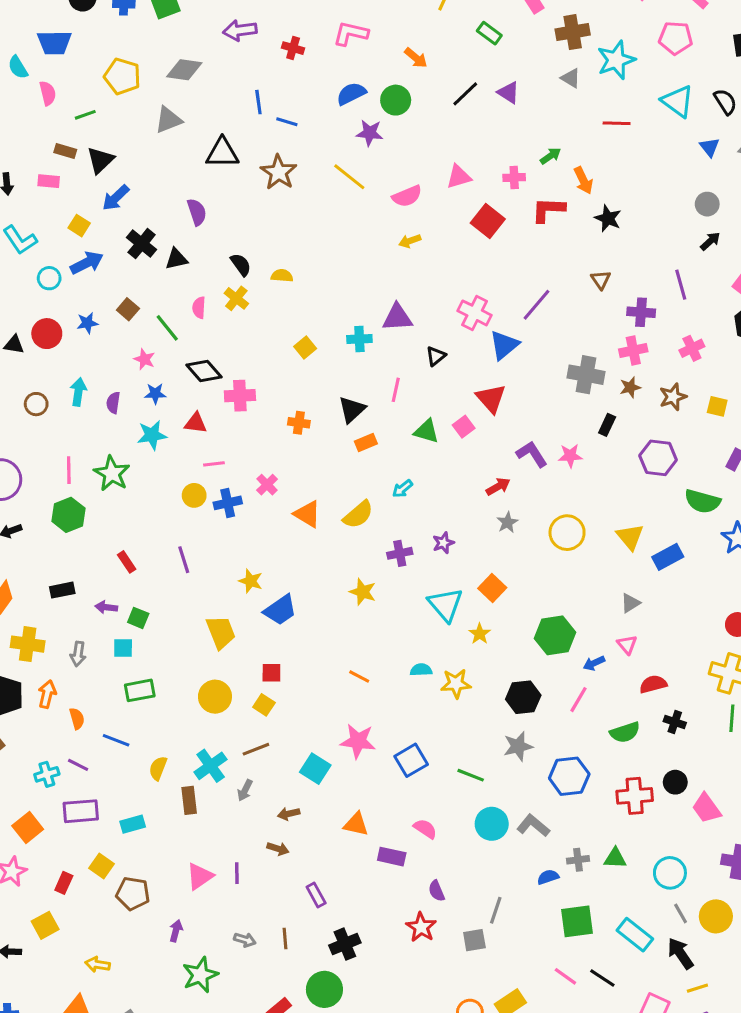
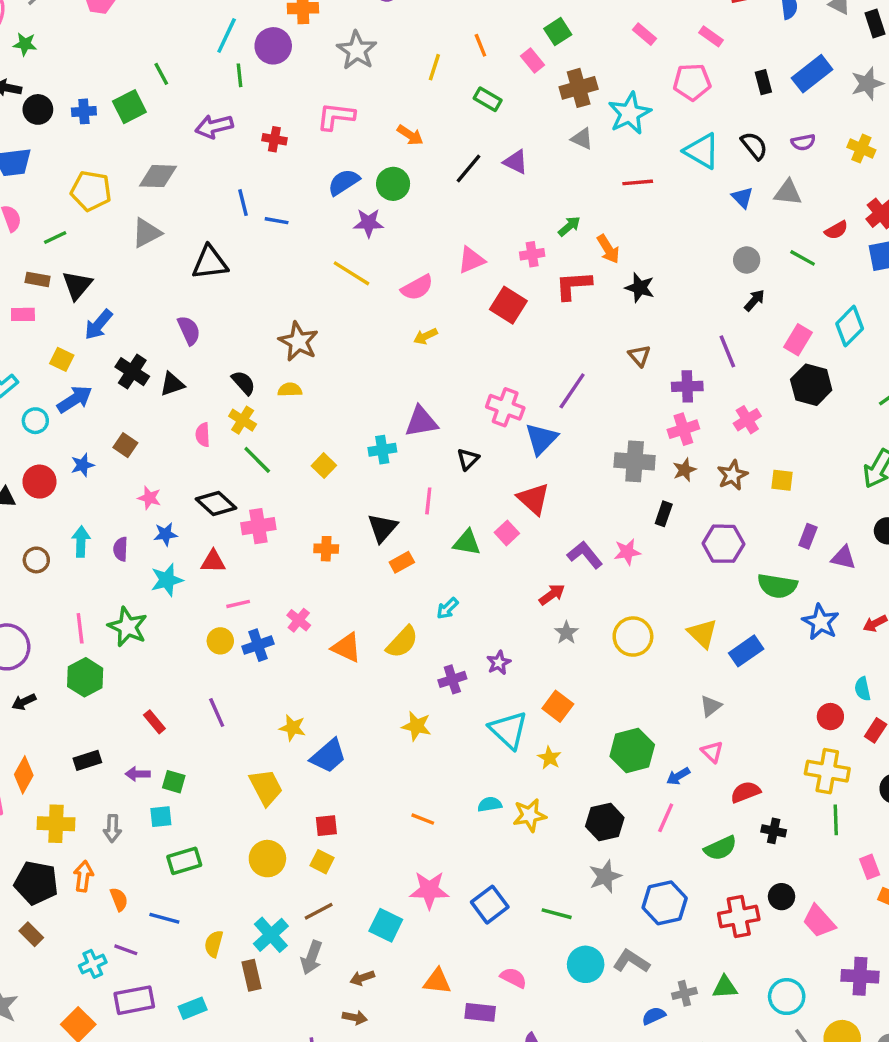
brown star: (279, 172) -> (298, 342), moved
green line: (167, 328) -> (257, 460), moved
gray arrow: (245, 790) -> (312, 958), size x1.4

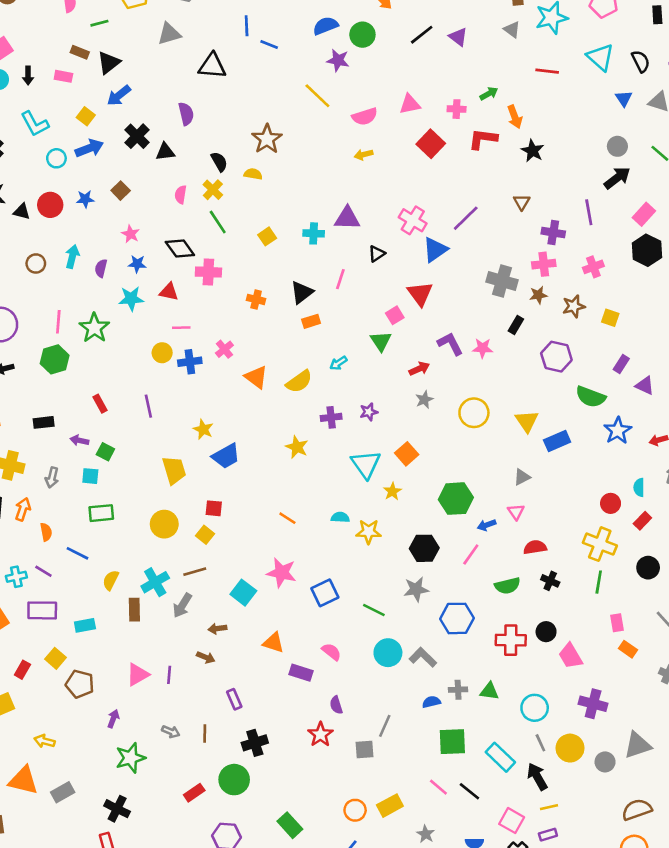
black arrow: (754, 300) -> (617, 178), size x1.5
green triangle: (467, 542) -> (381, 341), moved, turned 35

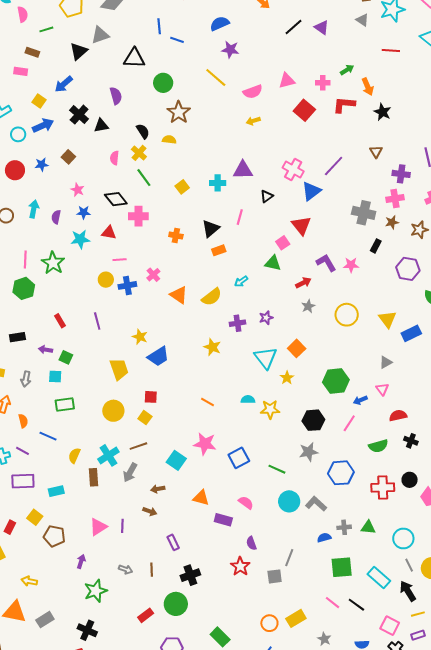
green circle: (362, 35) -> (163, 83), moved
black triangle: (109, 63) -> (79, 51), moved
green triangle: (381, 341) -> (273, 263), turned -42

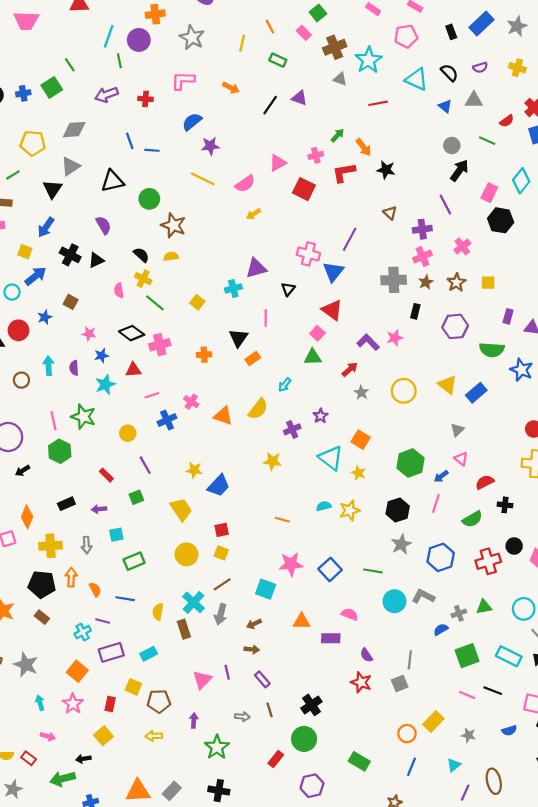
yellow circle: (106, 280) -> (128, 433), moved
green square: (66, 357) -> (136, 497), moved, turned -32
purple rectangle: (173, 542) -> (262, 679), moved
yellow arrow: (29, 581) -> (154, 736), moved

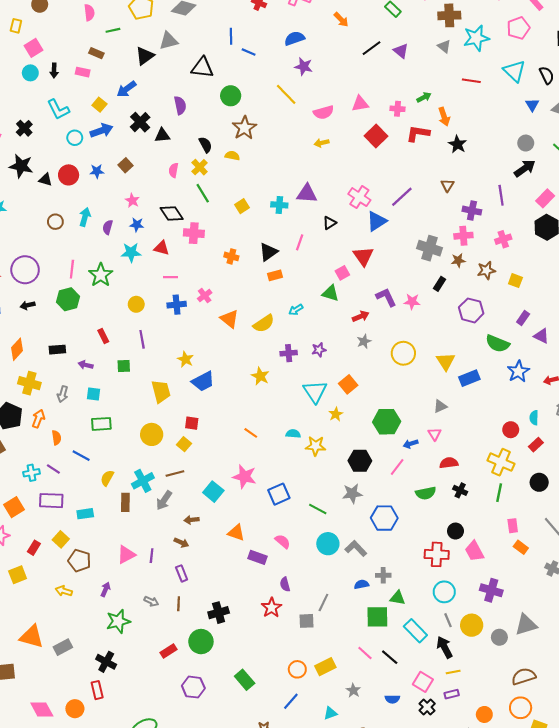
pink pentagon: (406, 36) -> (518, 28), turned -30
red cross: (488, 561) -> (437, 554), moved
green triangle: (484, 607) -> (398, 598), moved

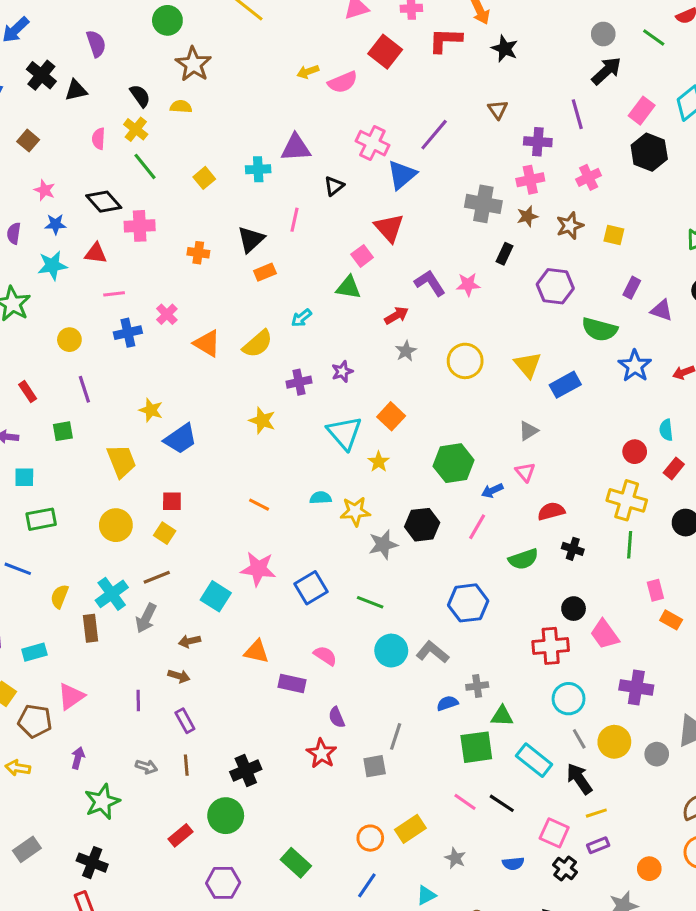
pink semicircle: (324, 112) -> (343, 82), moved
gray star: (352, 494) -> (383, 545), moved
pink triangle: (126, 555) -> (71, 696), moved

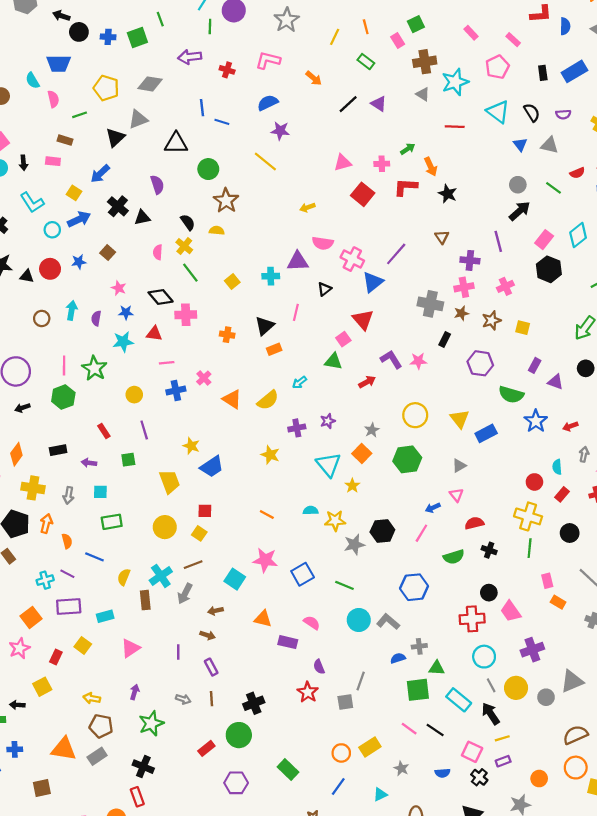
pink semicircle: (343, 82) -> (323, 243), moved, turned 30
gray star: (406, 351) -> (372, 430), moved
green hexagon: (454, 463) -> (407, 459), moved
purple cross: (636, 688) -> (532, 650), turned -30
brown pentagon: (35, 721) -> (101, 726), moved

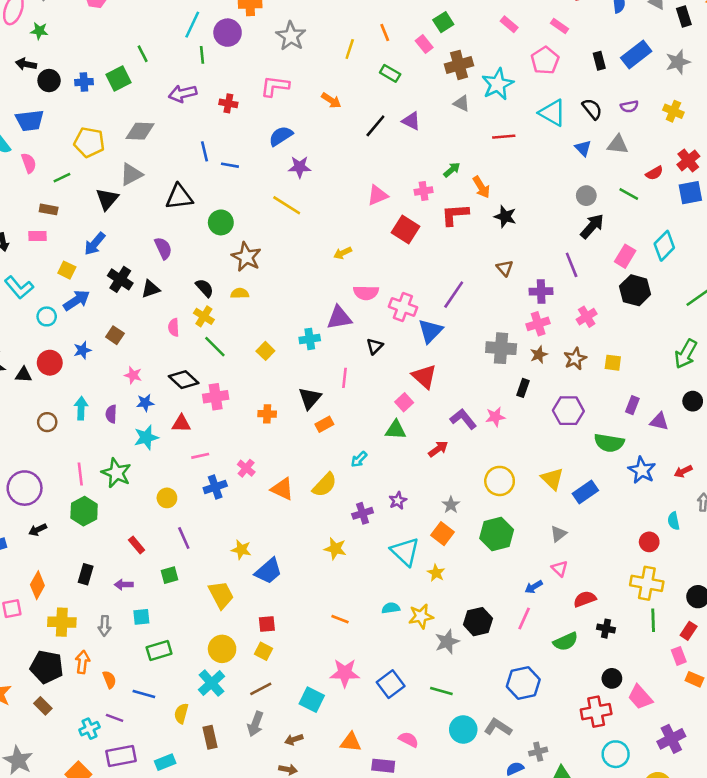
black rectangle: (58, 450) -> (86, 574), turned -56
red rectangle: (562, 494) -> (689, 631), moved
cyan cross: (161, 576) -> (211, 683), moved

